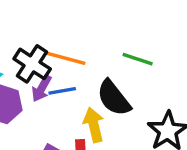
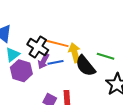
green line: (138, 59) -> (106, 56), moved
yellow arrow: (94, 125) -> (75, 53), moved

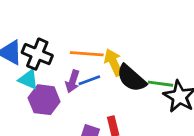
black cross: (38, 47) -> (37, 54), moved
cyan triangle: (13, 55) -> (28, 79), turned -49
green line: (106, 56) -> (161, 84), moved

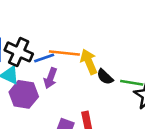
black semicircle: (131, 78) -> (105, 77), size x0.6
blue line: (89, 80) -> (44, 58), moved

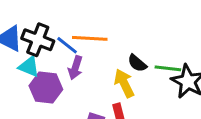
blue line: (44, 58) -> (67, 45), turned 60
yellow arrow: (89, 62) -> (124, 83), moved

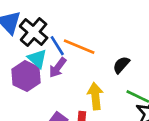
black semicircle: (137, 63) -> (121, 65), moved, turned 72
cyan triangle: (29, 67) -> (37, 59), moved

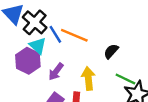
purple arrow: (58, 68) -> (56, 72), moved

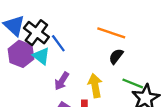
orange line: (74, 35) -> (111, 33), moved
purple hexagon: (28, 61) -> (21, 54), moved

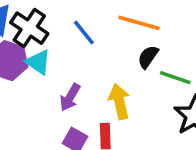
blue line: (58, 43) -> (84, 33), moved
green line: (133, 83) -> (175, 78), moved

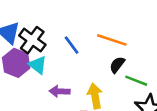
purple arrow: (70, 97) -> (60, 91), turned 60

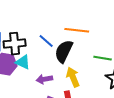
black cross: (32, 40) -> (15, 44), turned -30
black semicircle: (117, 65) -> (64, 51), moved, size x1.6

